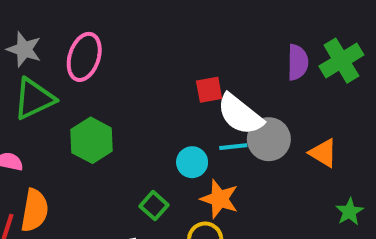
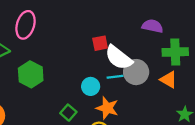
green cross: (341, 61) -> (175, 52), moved, turned 30
purple semicircle: (298, 62) -> (152, 26), turned -78

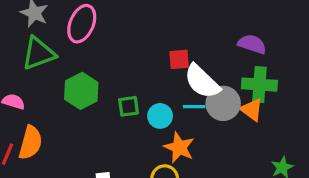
green cross: (175, 52) -> (259, 85), moved
orange triangle: (168, 80) -> (252, 110), moved
green square: (68, 113) -> (129, 106), moved, turned 35

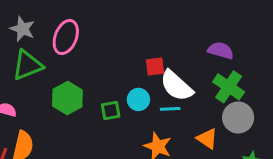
green cross: (259, 85) -> (229, 87), turned 32
gray circle: (223, 103) -> (238, 118), moved
orange triangle: (252, 110) -> (207, 139), moved
cyan circle: (160, 116) -> (138, 99), moved

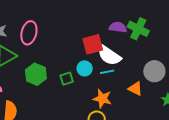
purple semicircle: (221, 50) -> (118, 27), moved
red square: (155, 66) -> (93, 44), size x1.5
green cross: (229, 87) -> (138, 29), moved

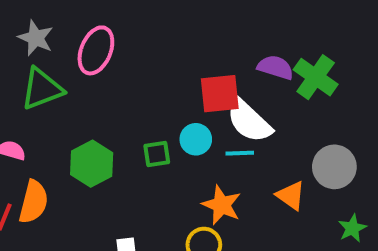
green hexagon: (36, 74) -> (92, 164), moved

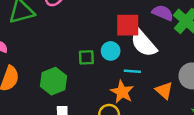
cyan line: (240, 153) -> (132, 71), moved
green hexagon: (92, 164) -> (54, 81), moved

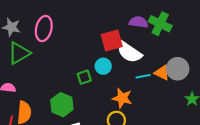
cyan line: (132, 71) -> (143, 76), moved
orange triangle: (164, 90) -> (162, 73), moved

